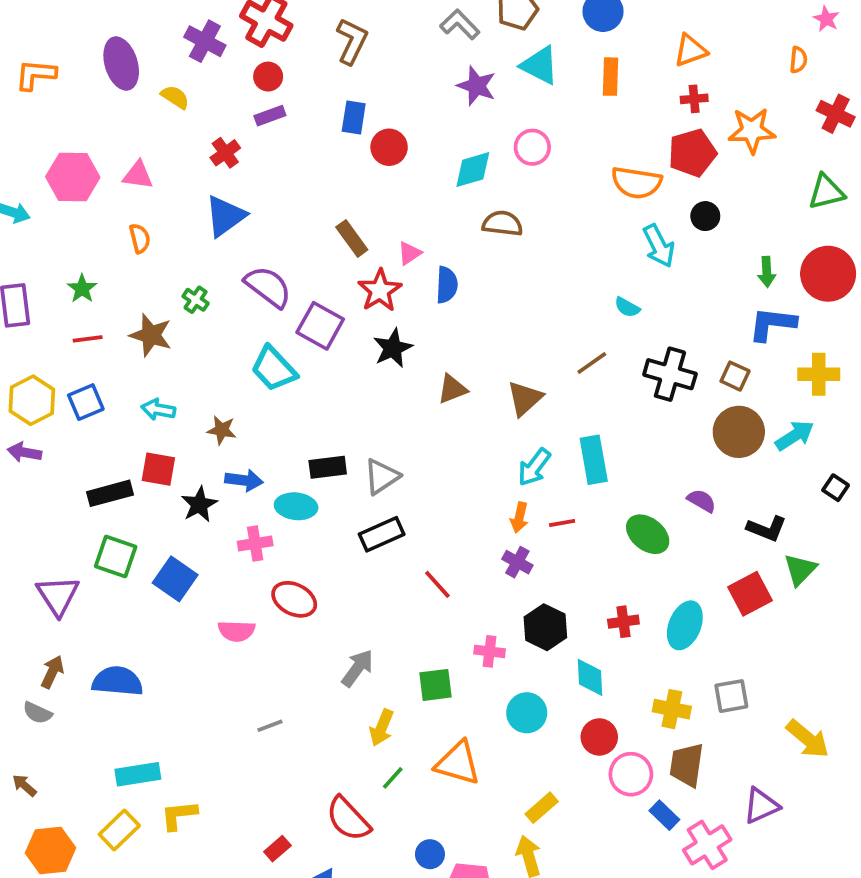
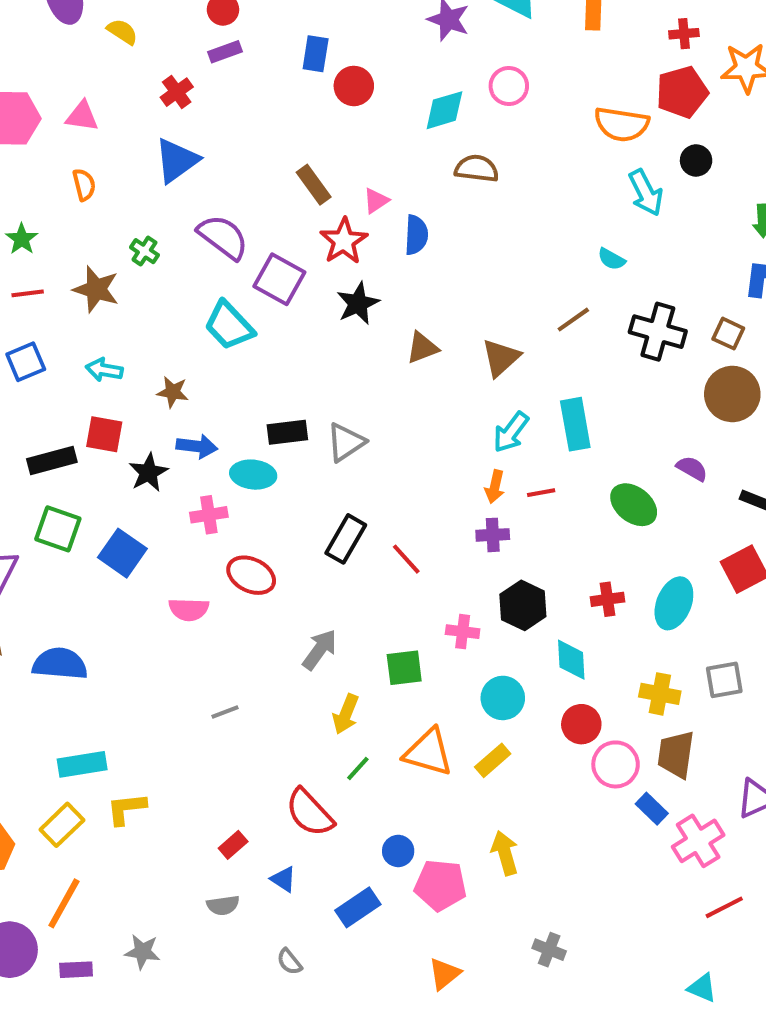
black rectangle: (382, 534) -> (346, 539), moved, turned -36
purple cross: (517, 562) -> (493, 535), turned -32
yellow rectangle: (542, 808) -> (493, 760), moved

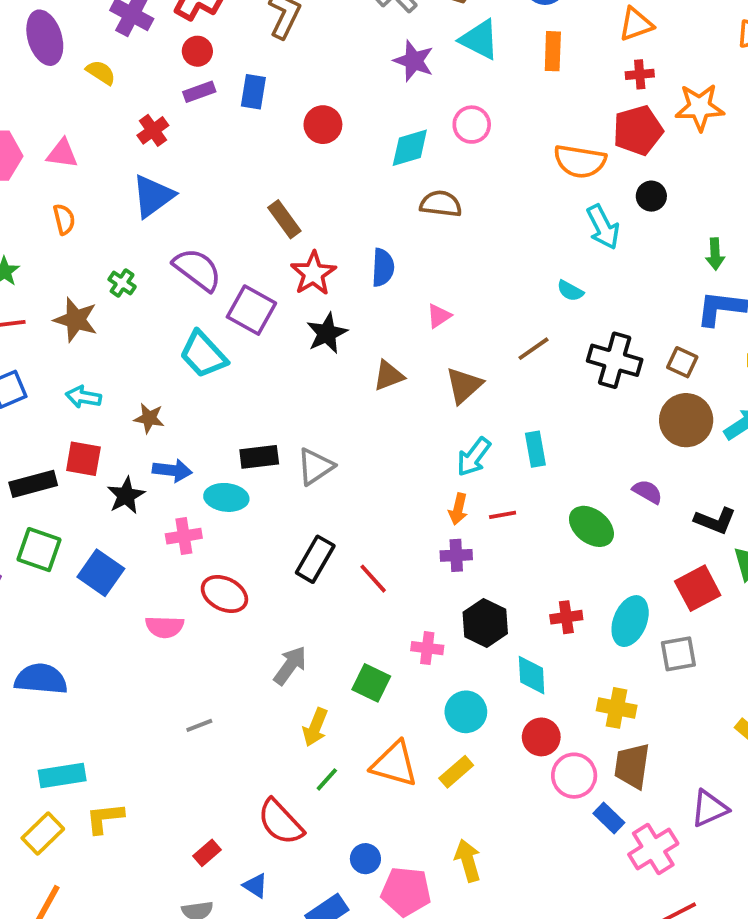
blue rectangle: (316, 54) -> (253, 92), moved
pink triangle: (376, 201) -> (439, 316), moved
cyan rectangle: (575, 424) -> (535, 449), size x0.7
green square: (404, 668) -> (371, 683), turned 33
gray square: (724, 680) -> (678, 654), moved

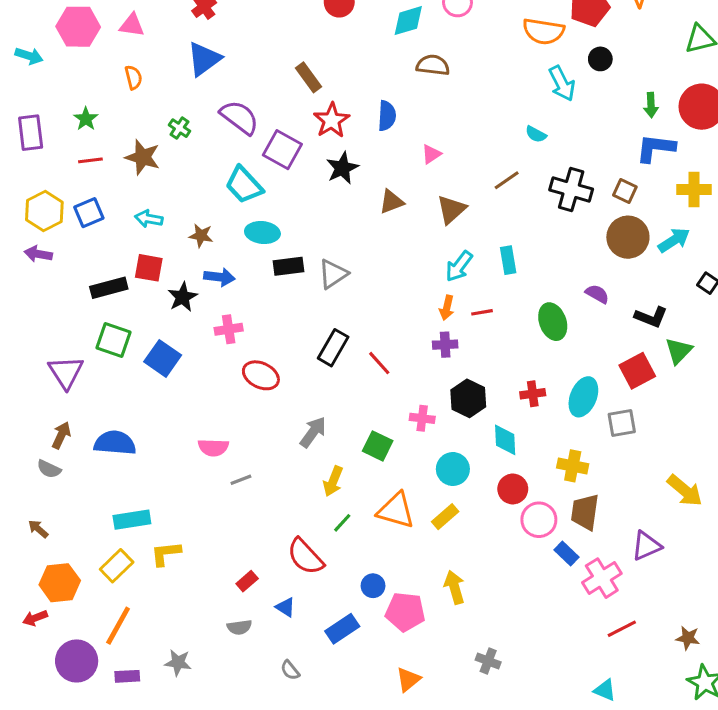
cyan ellipse: (226, 497) -> (262, 233), moved
green ellipse: (591, 526) -> (553, 322), turned 32
pink semicircle: (165, 627) -> (213, 448), moved

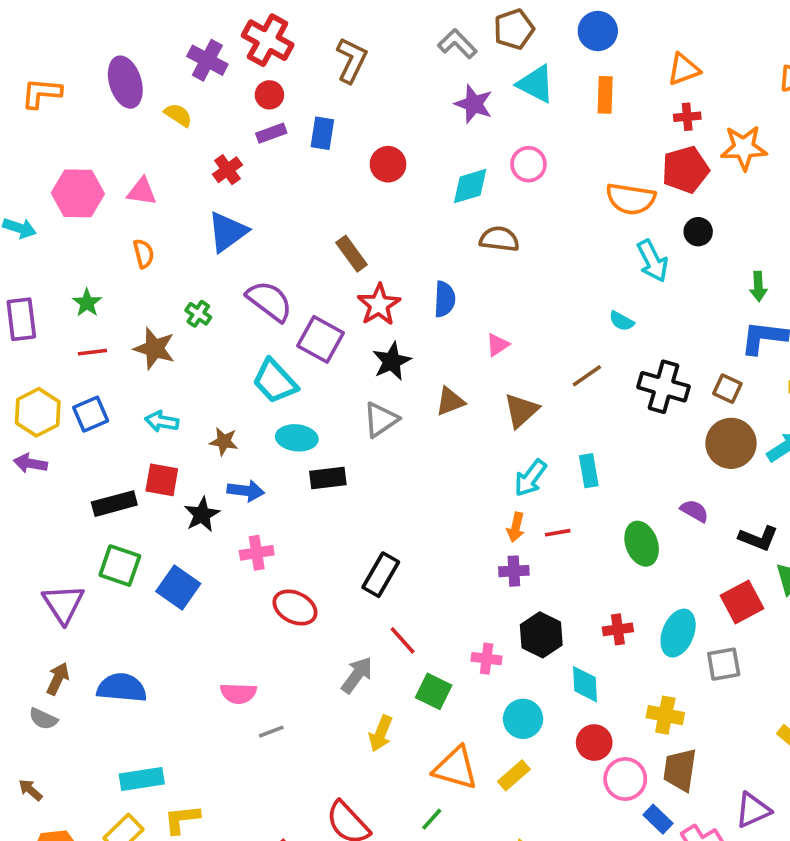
gray triangle: (333, 274) -> (381, 420), moved
red line: (379, 363) -> (403, 640), moved
green line: (342, 523) -> (432, 819), moved

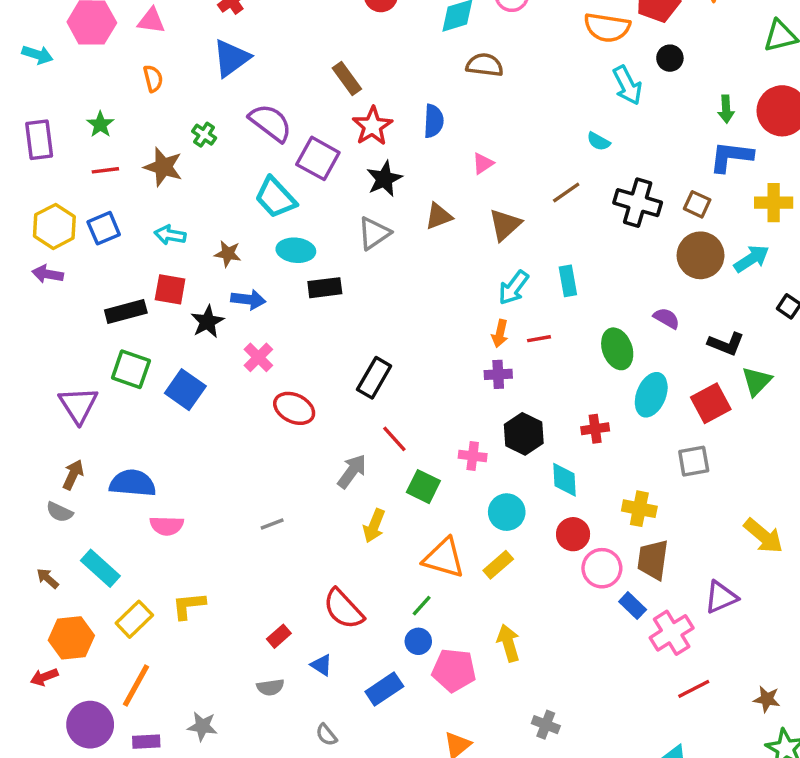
pink cross: (257, 553) -> (258, 357), turned -36
cyan ellipse: (678, 633) -> (651, 395), moved
pink semicircle: (238, 693) -> (167, 526), moved
cyan rectangle: (142, 779) -> (100, 568), moved, turned 51

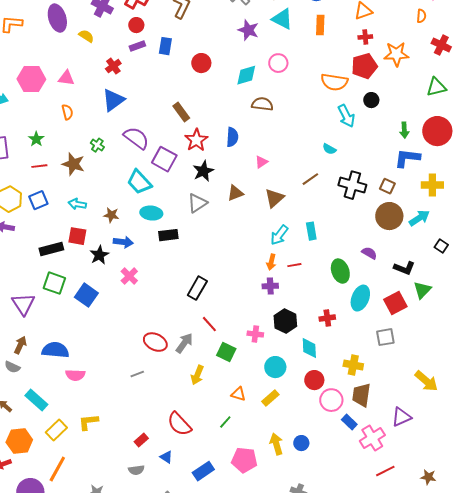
red ellipse: (294, 408) -> (155, 342), moved
orange triangle: (444, 558) -> (238, 394), size x0.6
blue circle: (418, 641) -> (301, 443), moved

